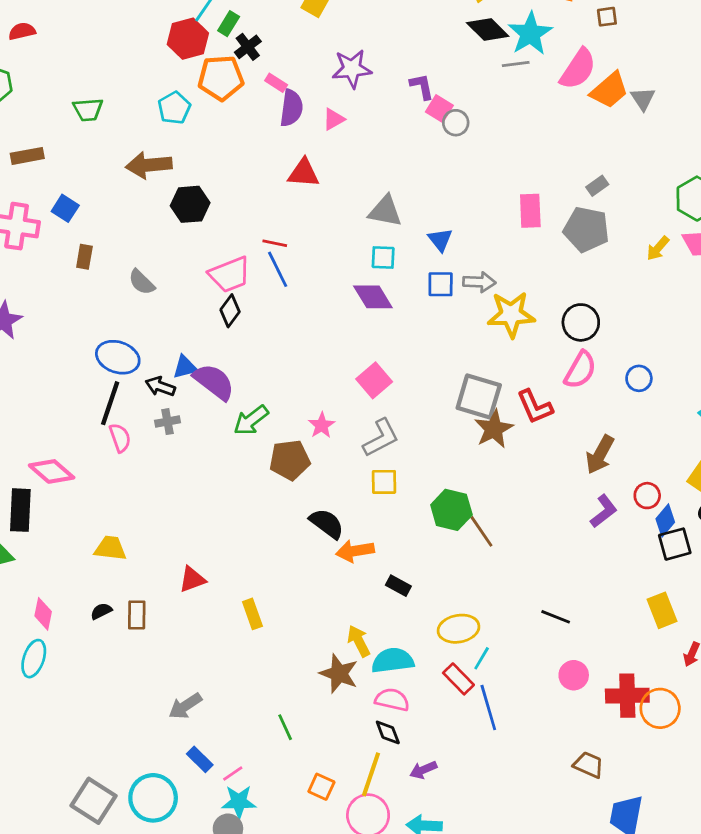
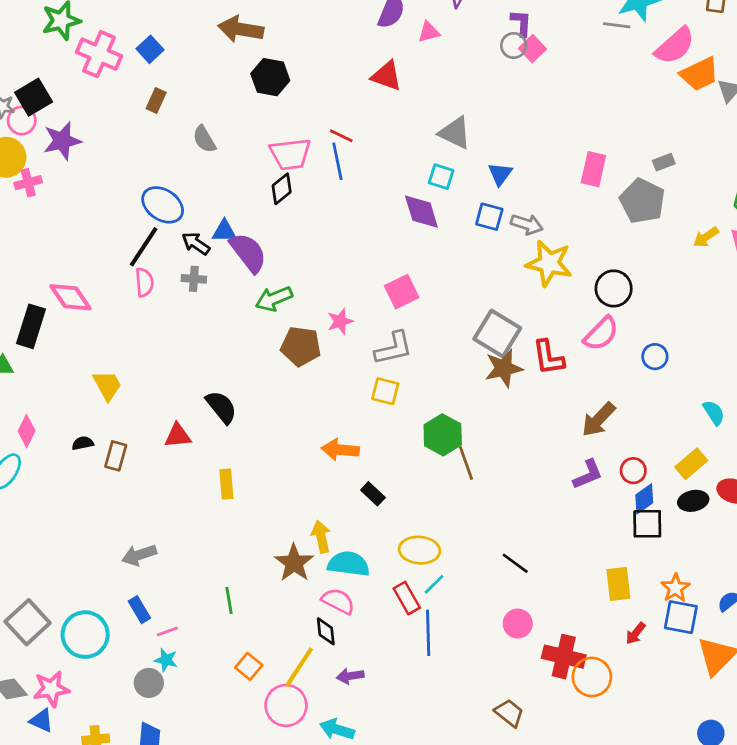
gray circle: (456, 123) -> (514, 46), moved
black semicircle: (327, 524) -> (221, 407), moved
yellow trapezoid: (110, 548) -> (107, 385), turned 40
cyan star: (239, 802) -> (166, 660), size x0.7

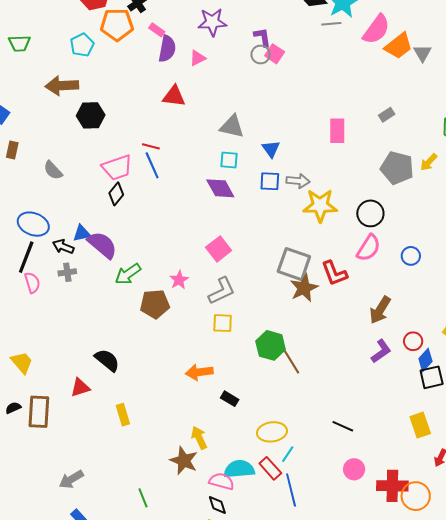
gray pentagon: (642, 201) -> (397, 168), moved
brown rectangle: (116, 456) -> (39, 412), size x1.5
cyan semicircle: (349, 564) -> (239, 469), moved

